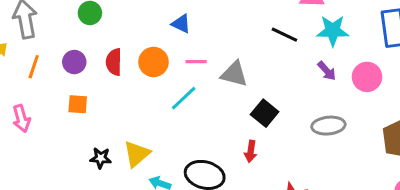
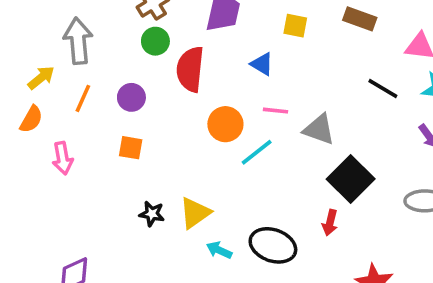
red semicircle: (114, 62) -> (190, 69), moved, size x1.4
orange circle: (154, 62) -> (225, 124), moved
black square: (265, 113) -> (351, 179), size x1.4

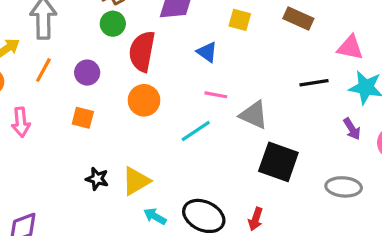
black line: (383, 89) -> (314, 83), turned -44
orange circle: (225, 124) -> (144, 100), moved
black square: (351, 179) -> (278, 162), turned -30
red arrow: (330, 223) -> (256, 219), moved

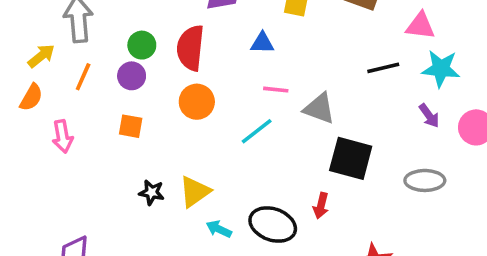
green circle: (113, 24) -> (142, 45), moved
blue triangle: (207, 52) -> (262, 43), turned -30
red arrow: (256, 219) -> (321, 206), moved

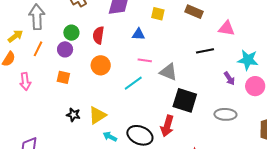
red semicircle: (190, 48) -> (98, 35), size x0.7
cyan star: (441, 69) -> (248, 60), moved
red arrow: (321, 206) -> (167, 126), size x1.5

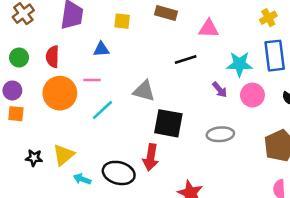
purple circle: (65, 49) -> (12, 90), moved
pink line: (145, 60) -> (92, 80), moved
orange circle: (101, 65) -> (60, 93), size x1.4

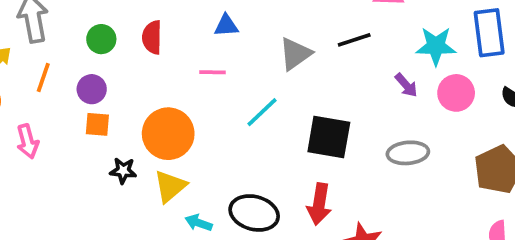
gray triangle: (144, 91) -> (295, 54), moved, turned -50
orange circle: (60, 93) -> (168, 134), moved
cyan line: (102, 110) -> (262, 112), moved
red arrow: (151, 157) -> (319, 204), moved
black star: (34, 158) -> (123, 171), moved

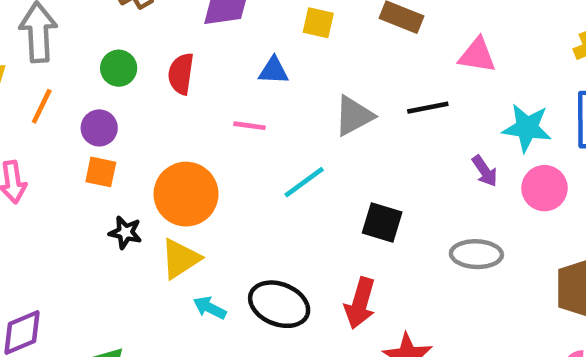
black square: (329, 137) -> (382, 223), size x0.7

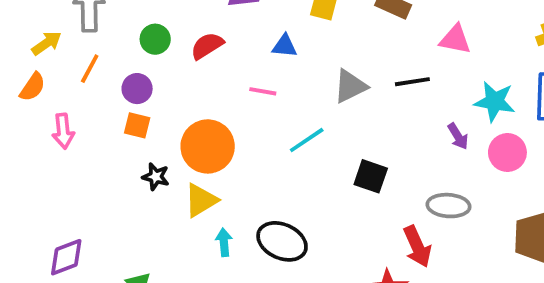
red semicircle: (181, 74) -> (207, 46), turned 48
red arrow: (360, 303) -> (417, 247), moved, turned -42
cyan arrow: (210, 308) -> (224, 242), turned 56

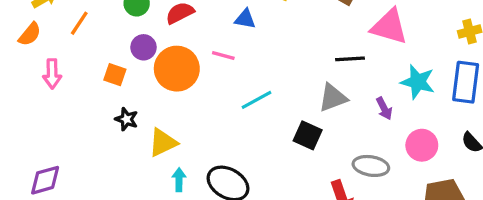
pink triangle: (455, 39) -> (389, 27), size x1.4
gray triangle: (350, 86) -> (333, 98), moved
purple circle: (137, 89) -> (144, 47), moved
orange circle: (208, 146) -> (177, 69), moved
pink circle: (507, 153) -> (422, 145), moved

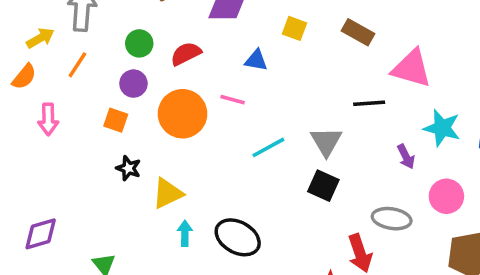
purple circle: (144, 47) -> (133, 84), moved
gray triangle: (333, 98) -> (326, 142), moved, turned -40

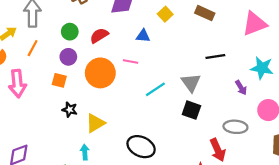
yellow square: (294, 28) -> (165, 14), turned 32
pink triangle: (411, 68) -> (255, 24), moved, turned -32
pink arrow: (48, 119) -> (17, 84), size x1.4
cyan arrow: (185, 233) -> (85, 152), moved

